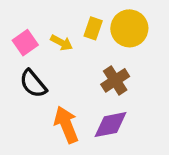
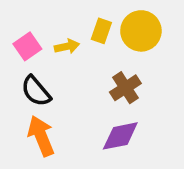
yellow arrow: (62, 43) -> (67, 46), turned -40
orange arrow: (66, 125) -> (41, 136), moved

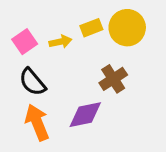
yellow rectangle: (101, 31) -> (91, 28), turned 50
purple diamond: (120, 136) -> (85, 115), moved

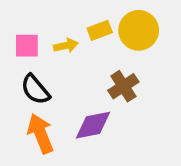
pink square: (25, 42) -> (27, 46), turned 35

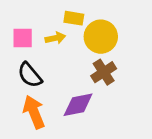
yellow rectangle: (100, 30) -> (74, 18), moved, turned 30
yellow circle: (139, 30) -> (101, 37), moved

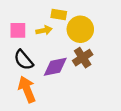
purple diamond: (78, 105) -> (55, 67), moved

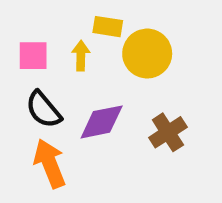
yellow arrow: (44, 30) -> (81, 56), turned -77
brown cross: (83, 58) -> (168, 132), moved

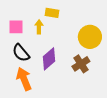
yellow circle: (147, 54) -> (90, 37), moved
purple diamond: (102, 122) -> (49, 59), turned -30

